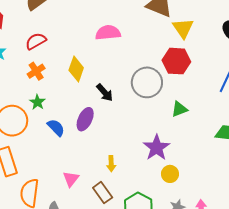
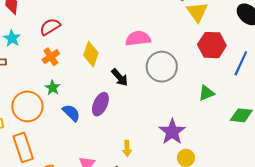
pink semicircle: (108, 33) -> (138, 38), moved
red hexagon: (176, 61) -> (212, 45), moved
green triangle: (179, 109) -> (207, 93), moved

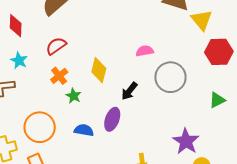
pink semicircle: (138, 38) -> (145, 51), size x0.7
black arrow: (120, 77) -> (129, 91), turned 84
green star: (53, 88) -> (74, 96), moved
blue semicircle: (71, 113) -> (84, 130), turned -30

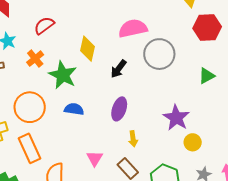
pink semicircle: (145, 51) -> (133, 28), size x1.6
orange cross: (59, 76) -> (35, 59), moved
green star: (74, 96) -> (63, 75), size x1.8
purple ellipse: (112, 119) -> (119, 109), moved

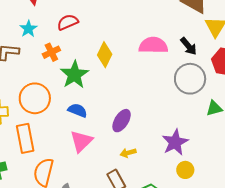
gray circle: (159, 54) -> (190, 79), moved
black arrow: (118, 69) -> (189, 46), moved, turned -90
yellow arrow: (133, 139) -> (128, 153), turned 70
pink triangle: (95, 158) -> (81, 141), moved, size x1.4

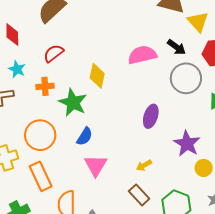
orange cross: (51, 52) -> (45, 86), turned 36
blue semicircle: (78, 110) -> (85, 136), turned 114
purple ellipse: (122, 121) -> (151, 116), moved

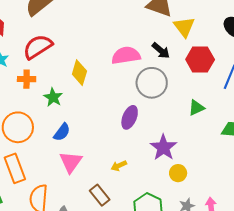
red semicircle: (54, 53) -> (38, 47), size x1.4
gray circle: (186, 78) -> (152, 83), moved
green star: (73, 102) -> (53, 97), size x0.7
brown rectangle: (139, 195) -> (100, 195), moved

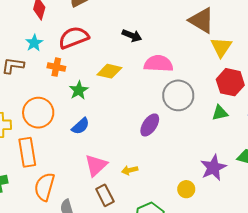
black arrow: (161, 51) -> (132, 36), moved, turned -30
yellow diamond: (79, 73) -> (109, 71), turned 75
green triangle: (196, 108) -> (220, 113), moved
purple star: (163, 147) -> (213, 168), moved
pink triangle: (71, 162) -> (96, 165), moved

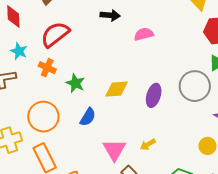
pink semicircle: (158, 64) -> (144, 34), size x0.7
orange cross: (56, 67) -> (47, 68), turned 30
yellow diamond: (109, 71) -> (117, 89), moved
gray circle: (178, 95) -> (195, 86), moved

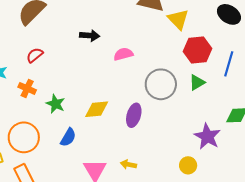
red semicircle: (55, 34) -> (35, 55), size x0.6
gray circle: (195, 86) -> (161, 84), moved
yellow arrow: (148, 145) -> (128, 164), turned 42

